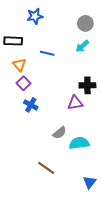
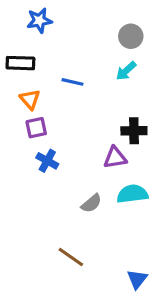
blue star: (35, 16) -> (39, 20), moved
purple square: (23, 83) -> (36, 128), turned 32
cyan semicircle: (79, 143) -> (132, 194), moved

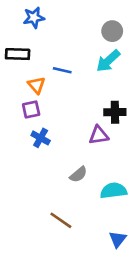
cyan arrow: (126, 71) -> (108, 61), size x1.4
orange triangle: (30, 99) -> (37, 85), moved
cyan semicircle: (132, 194) -> (114, 191), moved

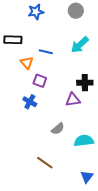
blue star: (34, 18) -> (36, 12), moved
gray circle: (112, 31) -> (76, 11), moved
purple square: (31, 110) -> (40, 81), moved, turned 32

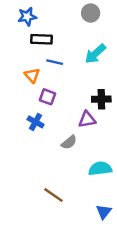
blue star: (36, 12) -> (27, 17), moved
black rectangle: (13, 40) -> (42, 39), moved
gray semicircle: (58, 129) -> (69, 142), moved

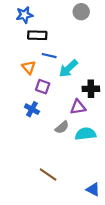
cyan arrow: (95, 54) -> (68, 68), moved
cyan semicircle: (100, 169) -> (85, 134), moved
blue triangle: (104, 212) -> (93, 189), turned -40

